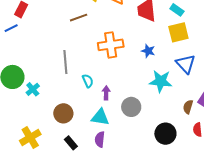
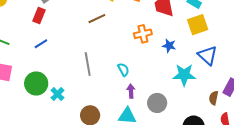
blue line: (11, 28) -> (41, 44), moved
orange cross: (111, 45) -> (143, 34), moved, size x0.7
cyan semicircle: (88, 81) -> (123, 70), moved

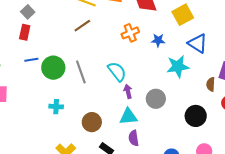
blue line: (41, 44) -> (31, 60), turned 32
cyan semicircle: (123, 70) -> (117, 71), size x1.5
green circle: (36, 83) -> (53, 68), moved
cyan cross: (57, 94) -> (56, 107), turned -32

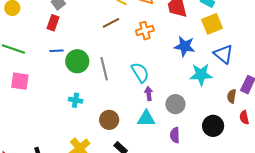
orange cross: (130, 33) -> (145, 31), moved
blue star: (158, 40) -> (185, 46), size x1.5
purple semicircle: (134, 138) -> (175, 135), moved

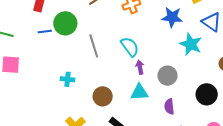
green circle: (77, 61) -> (65, 23), moved
cyan star: (201, 75) -> (191, 44), turned 30

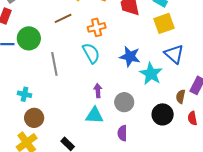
blue star: (172, 17) -> (130, 56), moved
cyan semicircle: (130, 47) -> (91, 53), moved
black circle: (207, 94) -> (163, 114), moved
brown circle: (103, 96) -> (34, 118), moved

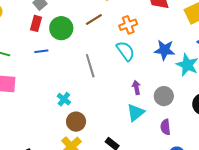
green circle: (29, 38) -> (61, 28), moved
cyan cross: (24, 94) -> (64, 99), turned 32
cyan triangle: (94, 115) -> (136, 113), turned -36

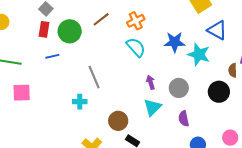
gray line: (90, 66) -> (94, 77), moved
cyan cross: (64, 99) -> (80, 102), turned -32
brown circle: (76, 122) -> (118, 121), moved

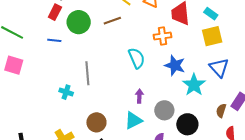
orange cross: (136, 21) -> (162, 36), moved
black circle: (219, 92) -> (187, 124), moved

